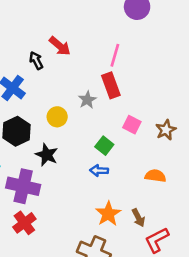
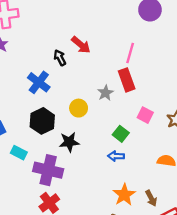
black star: (47, 155) -> (69, 142), turned -30

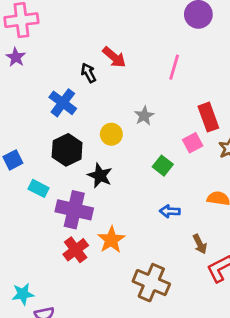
red rectangle: (127, 80) -> (208, 117), moved
pink square: (145, 115) -> (193, 143), turned 35
black star: (69, 142) -> (100, 176), turned 30
blue arrow: (116, 156) -> (170, 211), moved
orange star: (124, 195) -> (111, 240), moved

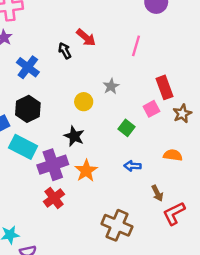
blue cross: (63, 103) -> (28, 67), moved
black hexagon: (67, 150) -> (28, 109), moved
cyan rectangle: (39, 188) -> (23, 147), size x1.6
purple cross: (74, 210) -> (53, 165), turned -32
orange star: (111, 240) -> (86, 171), moved

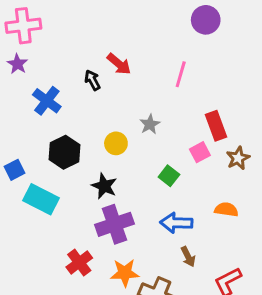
black hexagon: (28, 109) -> (65, 152), moved
purple cross: (53, 165) -> (115, 224), moved
blue arrow: (132, 166) -> (176, 223), size x1.5
orange star: (86, 171) -> (125, 273), moved, turned 30
brown arrow: (157, 193) -> (188, 257), moved

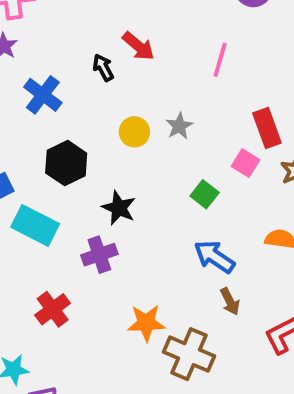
yellow circle: (116, 143) -> (134, 132), moved
pink square: (200, 152) -> (246, 163), turned -30
blue arrow: (176, 223) -> (214, 257), turned 32
purple cross: (115, 224) -> (99, 255), moved, size x0.7
red cross: (79, 263) -> (53, 309), moved

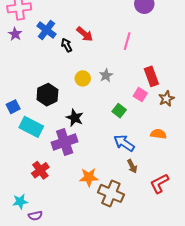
blue cross: (43, 95) -> (46, 30), moved
purple cross: (99, 255) -> (65, 142), size x1.4

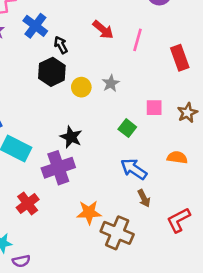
red arrow: (85, 34) -> (103, 30), moved
red rectangle: (151, 76) -> (180, 58), moved
black hexagon: (47, 95) -> (52, 72), moved
pink square: (140, 95) -> (154, 108), turned -32

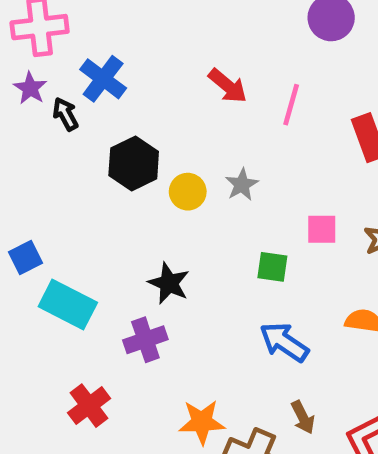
black arrow: (61, 45) -> (65, 114), moved
green square: (127, 128) -> (272, 267), turned -30
purple cross: (58, 168) -> (145, 340), size x0.7
brown arrow: (144, 198) -> (303, 417), moved

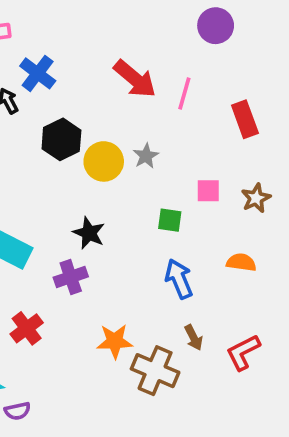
red arrow: (228, 86) -> (135, 79), size x1.4
yellow circle: (188, 192) -> (104, 161), size x1.4
blue arrow: (284, 342) -> (179, 279), turned 33

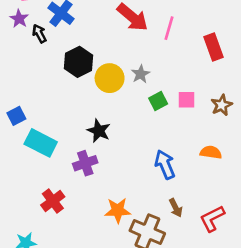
green square: (170, 220) -> (158, 101), moved, turned -36

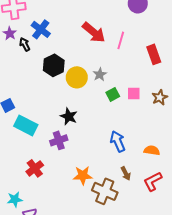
orange semicircle: (211, 152) -> (152, 150), moved

